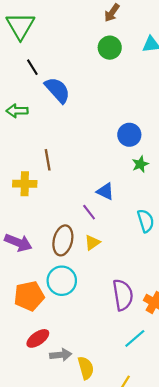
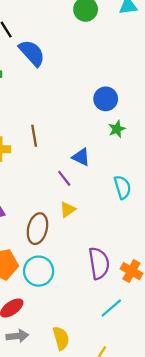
brown line: (48, 160) -> (34, 136), moved
brown ellipse: (63, 240) -> (37, 229), moved
cyan circle: (62, 281) -> (39, 271), moved
gray arrow: (61, 355) -> (17, 336), moved

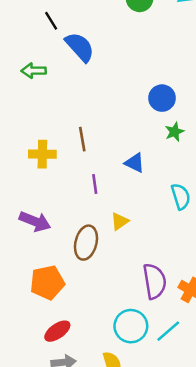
purple line: (64, 178) -> (95, 184), moved, turned 30
cyan circle: (39, 271) -> (131, 326), moved

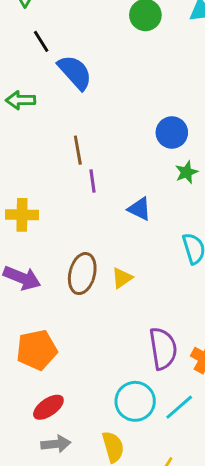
brown line: (82, 139) -> (78, 150), moved
yellow cross: (42, 154) -> (22, 215), moved
purple line: (95, 184) -> (93, 181), moved
brown ellipse: (86, 243) -> (82, 274), moved

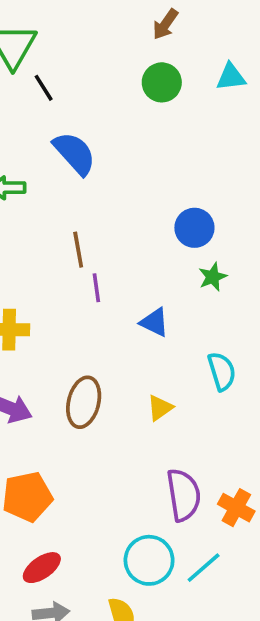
black line: (41, 41) -> (44, 88), moved
yellow triangle: (122, 278) -> (160, 408), moved

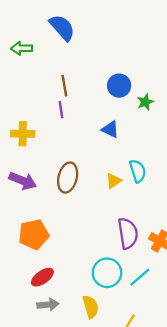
blue circle: (194, 228) -> (119, 86), moved
purple line: (96, 288) -> (61, 110), moved
cyan semicircle: (222, 371) -> (138, 171), moved

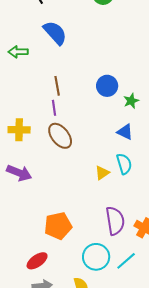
blue triangle: (110, 129) -> (125, 132), moved
brown ellipse: (68, 178) -> (60, 136), moved, turned -52
orange pentagon: (34, 234) -> (58, 226), moved

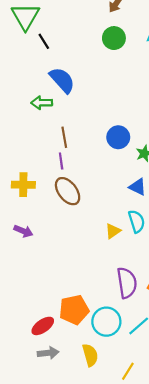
green arrow: (18, 52) -> (42, 103), moved
purple arrow: (19, 173) -> (23, 231), size x0.7
orange pentagon: (58, 226) -> (74, 310), moved

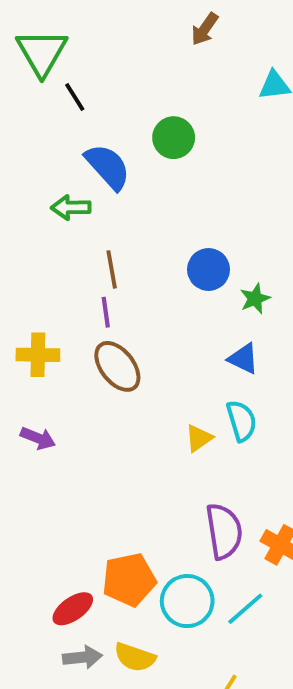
green circle: (114, 38) -> (174, 138), moved
yellow semicircle: (90, 355) -> (135, 657), moved, turned 125

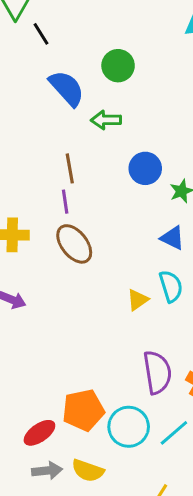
green arrow: (71, 207) -> (106, 120), moved

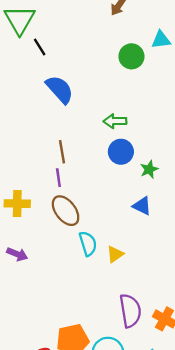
green circle: (118, 66) -> (131, 56), moved
green arrow: (106, 120) -> (115, 121), moved
cyan semicircle: (171, 286) -> (88, 244), moved

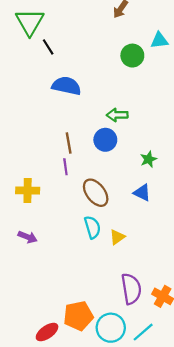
blue semicircle: (60, 89) -> (66, 86), turned -36
blue circle: (121, 152) -> (105, 140), moved
brown ellipse: (66, 211) -> (96, 193), moved

